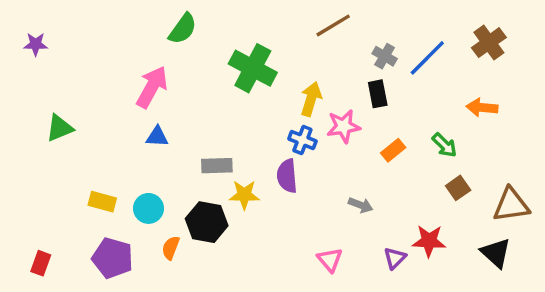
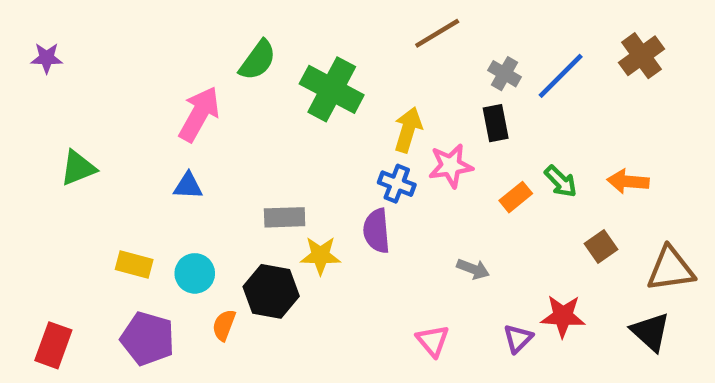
green semicircle: (183, 29) -> (258, 60), moved
orange arrow: (482, 108) -> (628, 181), moved
blue triangle: (157, 137) -> (188, 186), moved
green arrow: (444, 145) -> (561, 181), moved
red rectangle: (41, 263) -> (53, 345), size x1.4

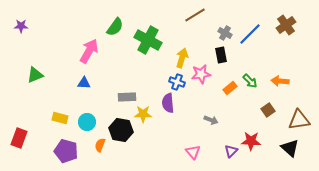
red rectangle: (53, 345) -> (19, 138), moved

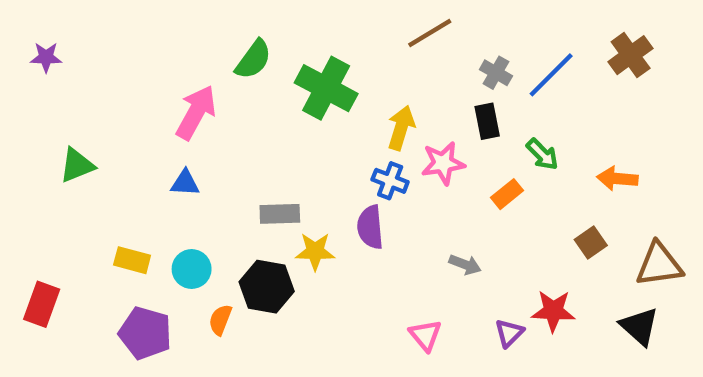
green arrow: (250, 81) -> (542, 154), moved

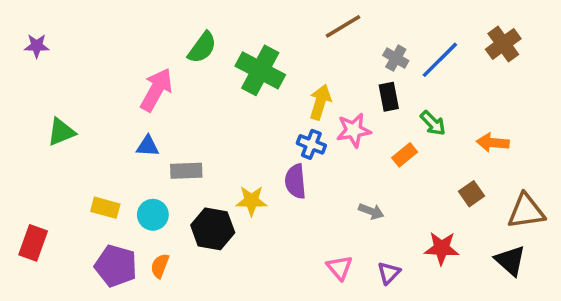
gray rectangle: (280, 214) -> (186, 171), moved
orange semicircle: (220, 320) -> (160, 266), moved
purple triangle: (509, 333) -> (389, 273), moved

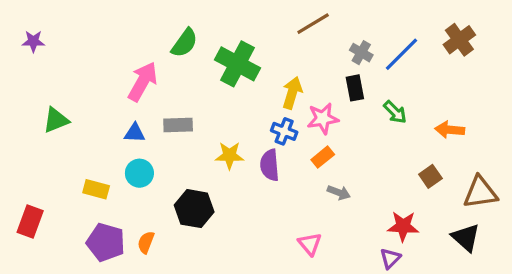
orange rectangle: (405, 155) -> (323, 157), moved
gray rectangle: (186, 171) -> (178, 125), moved
yellow star: (251, 201) -> (229, 155), moved
cyan circle: (153, 215) -> (139, 173), moved
purple triangle: (389, 273) -> (390, 258), moved

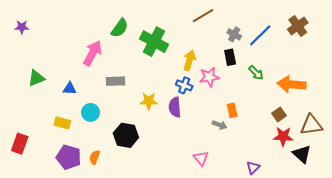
orange arrow: (450, 130) -> (292, 84), size x1.5
blue triangle: (135, 133) -> (70, 88), moved
orange rectangle: (323, 157) -> (232, 110), moved, turned -64
red star: (403, 226) -> (283, 136), moved

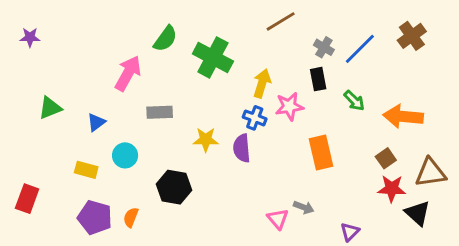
blue triangle: (70, 88) -> (96, 122), turned -40
orange rectangle: (232, 110) -> (321, 153), size x1.6
gray arrow: (220, 125) -> (304, 207), moved

